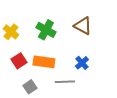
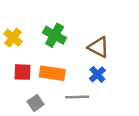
brown triangle: (83, 26) -> (99, 47), moved
red square: (19, 61) -> (23, 72), turned 35

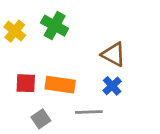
green cross: (55, 35) -> (55, 26), moved
yellow cross: (13, 38) -> (15, 31), moved

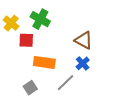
red square: (26, 83) -> (26, 40), moved
gray line: (89, 112) -> (66, 83), turned -42

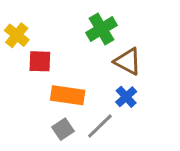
green cross: (40, 19) -> (101, 29), moved, turned 30
gray square: (30, 88) -> (63, 129), moved

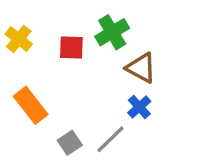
red square: (40, 61) -> (71, 48), moved
orange rectangle: (68, 95) -> (31, 105), moved, turned 44

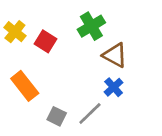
red square: (71, 48) -> (46, 41), moved, turned 30
gray square: (70, 143) -> (57, 116), turned -30

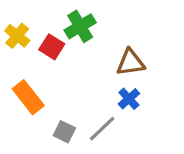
green cross: (91, 26) -> (80, 26), moved
brown triangle: (115, 55) -> (130, 63), turned -36

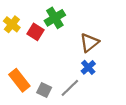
brown triangle: (130, 63) -> (89, 43), turned -30
orange rectangle: (28, 97) -> (19, 80), moved

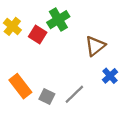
blue cross: (88, 67) -> (110, 76), moved

